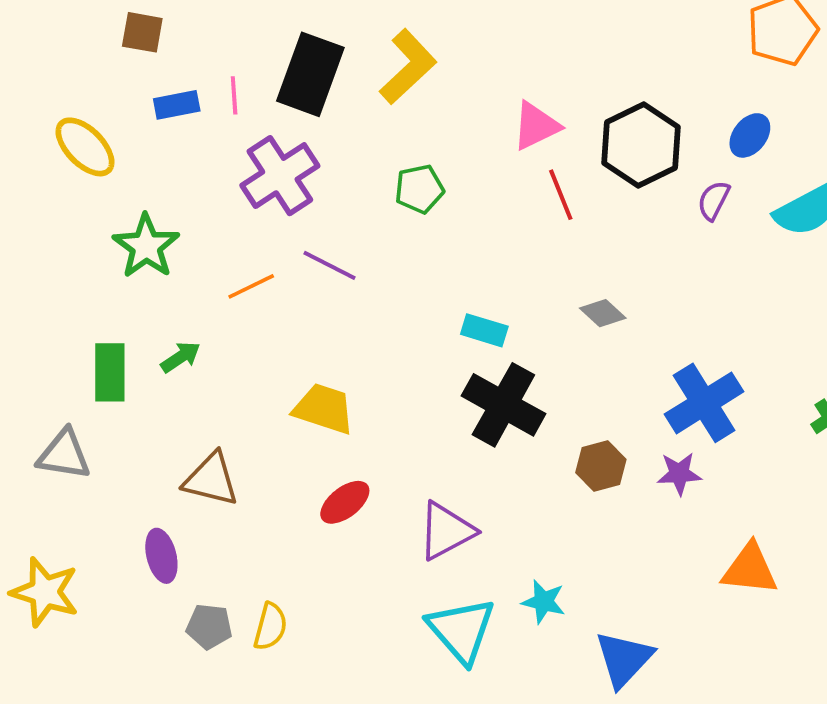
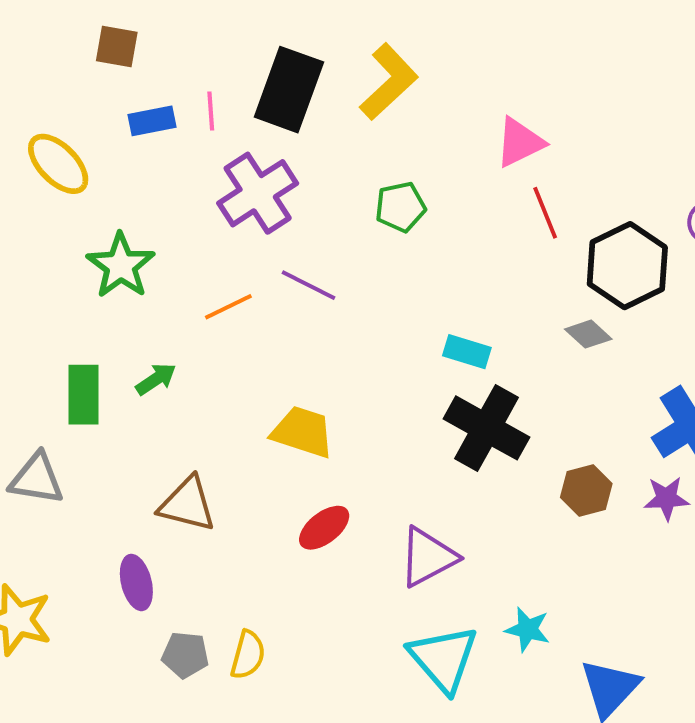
black hexagon: (641, 145) -> (627, 266), moved

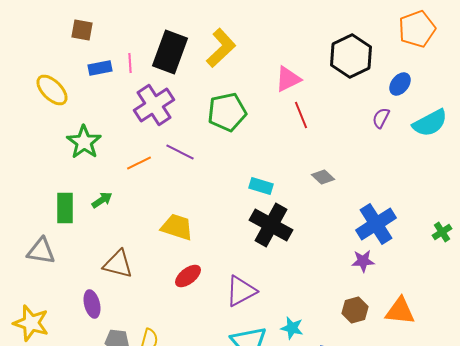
green pentagon: (400, 207) -> (227, 112), size x1.5
black hexagon: (627, 266) -> (351, 56), moved
brown hexagon: (586, 491) -> (355, 310), moved

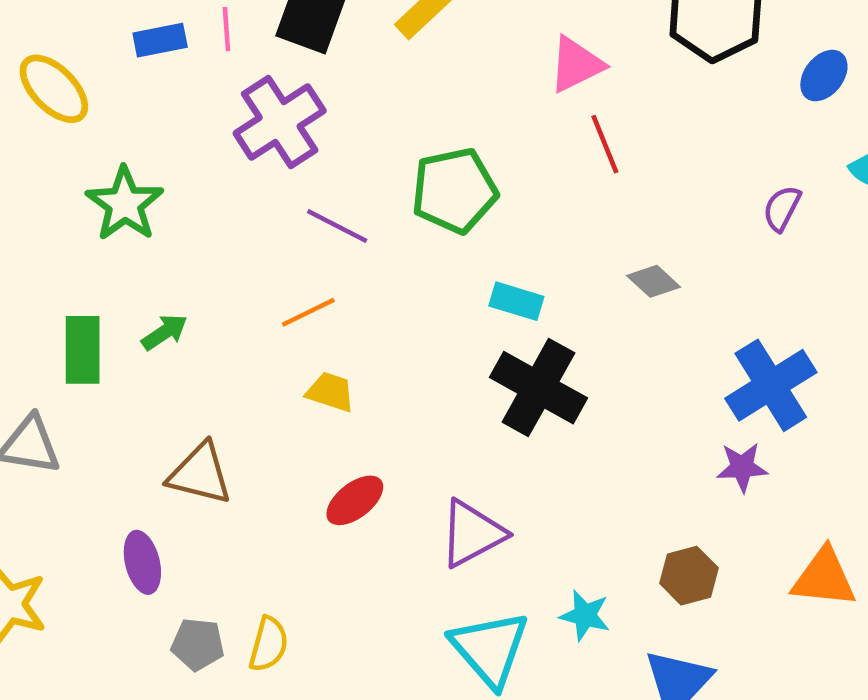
green pentagon: (227, 112) -> (454, 191), moved
purple semicircle: (381, 118) -> (782, 208), moved
orange line: (139, 163) -> (308, 312), moved
yellow trapezoid: (177, 227) -> (330, 392), size x0.7
brown hexagon: (355, 310) -> (689, 576), moved

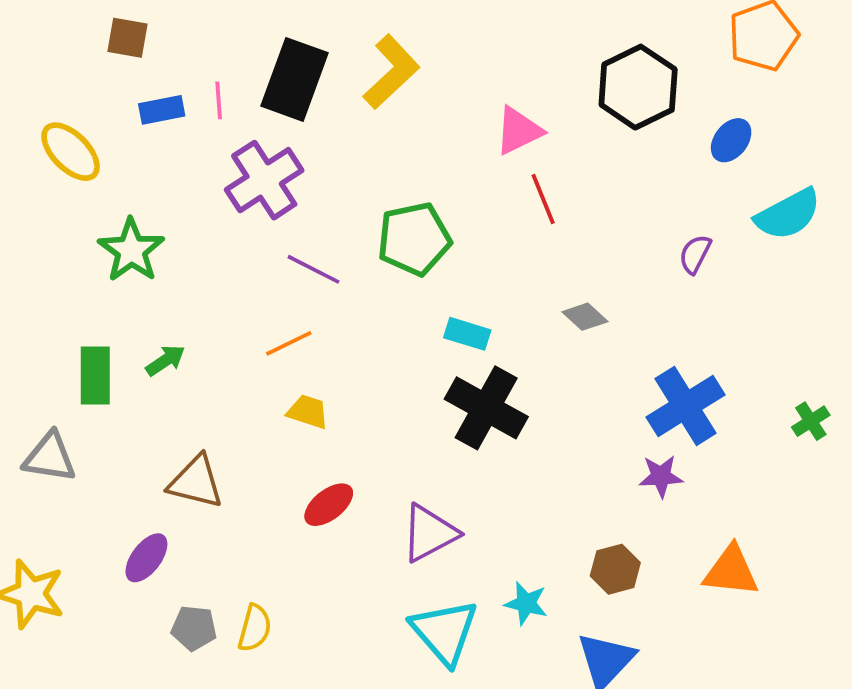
purple ellipse: (142, 562) -> (146, 558), turned 51

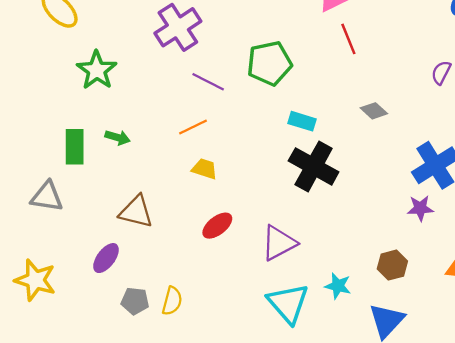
green arrow: (165, 360) -> (118, 137), turned 50

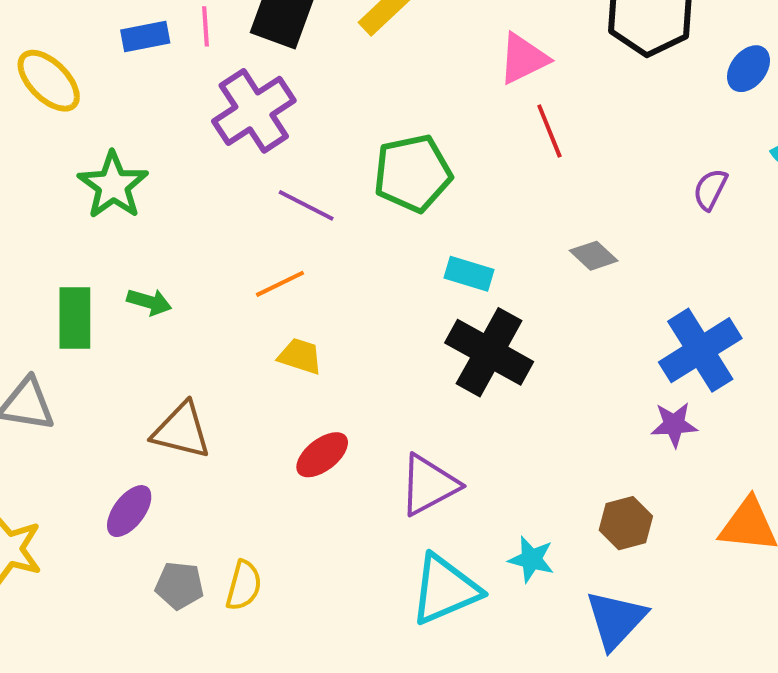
cyan triangle: (288, 303) -> (445, 589), turned 48

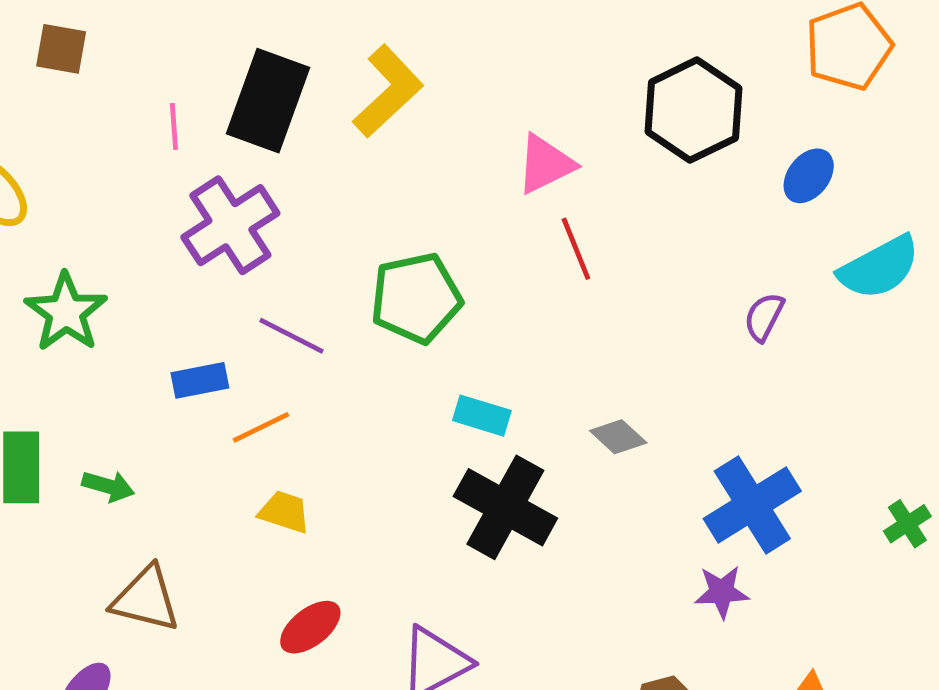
blue rectangle: (145, 36) -> (200, 380), moved
gray diamond: (594, 256) -> (618, 437), moved
green arrow: (149, 302) -> (108, 486), moved

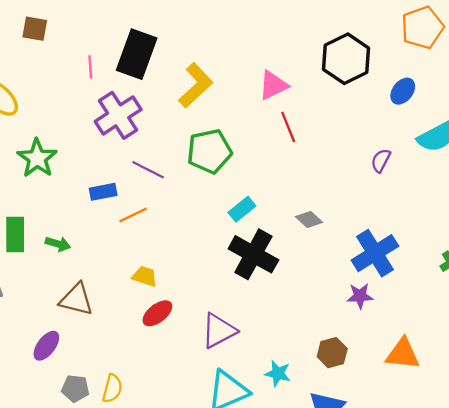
yellow L-shape: (388, 91) -> (196, 85), moved
cyan rectangle: (482, 416) -> (242, 209), turned -56
yellow trapezoid: (284, 512) -> (145, 276), moved

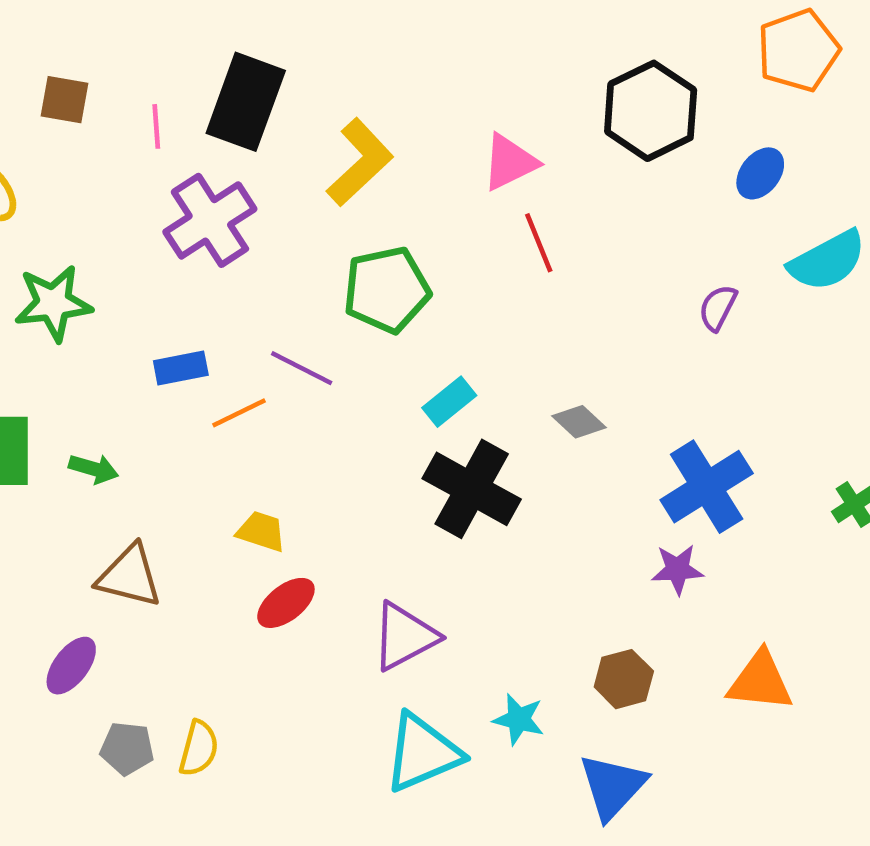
brown square: (35, 29) -> (64, 100), moved
green star: (37, 158) -> (53, 303), turned 30
purple line: (148, 170) -> (302, 368), moved

